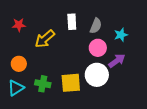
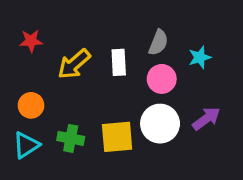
white rectangle: (72, 22) -> (119, 62), moved
purple arrow: (117, 61) -> (206, 119), moved

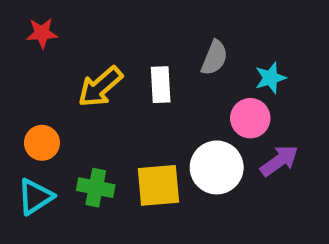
red star: (31, 41) -> (42, 33), moved
pink circle: (162, 79) -> (250, 118), moved

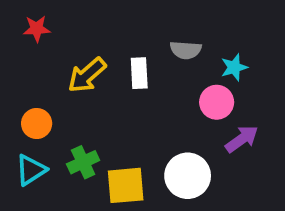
gray semicircle: (214, 58) -> (186, 50), turned 72
white circle: (217, 167) -> (188, 176), moved
yellow square: (158, 185) -> (126, 185), moved
green cross: (96, 188) -> (83, 162), turned -36

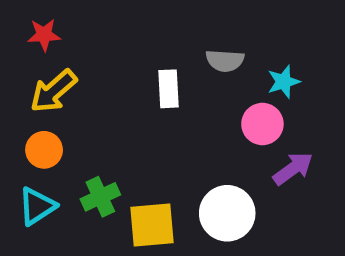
yellow arrow: (87, 75) -> (53, 91), moved

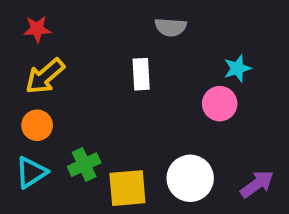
gray semicircle: (225, 61) -> (171, 27), moved
purple arrow: (293, 169) -> (257, 184), moved

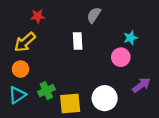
gray semicircle: (171, 27) -> (94, 15), turned 119
red star: (37, 29) -> (38, 16), moved
purple arrow: (257, 184) -> (141, 85), moved

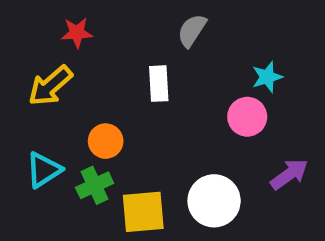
orange circle: (20, 69) -> (106, 141), moved
cyan triangle: (17, 95) -> (44, 170), moved

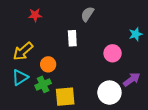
cyan star: (267, 77) -> (136, 34), moved
yellow arrow: (50, 86) -> (23, 51), moved
white circle: (214, 201) -> (109, 93), moved

